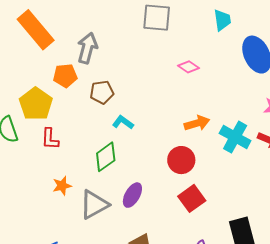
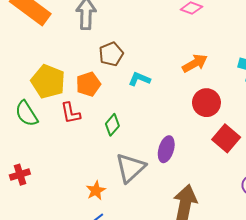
orange pentagon: (65, 76) -> (88, 84), moved
orange arrow: (197, 123) -> (195, 63), moved
green diamond: (106, 157) -> (112, 125), moved, size x0.7
orange star: (62, 186) -> (96, 190), moved

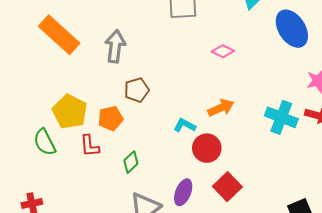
cyan L-shape: (139, 79) -> (185, 125), moved
red circle: (206, 103) -> (207, 148), moved
red square: (226, 138) -> (227, 187), moved

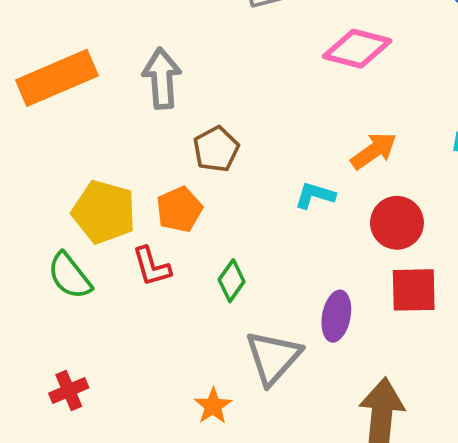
orange rectangle: (59, 35) -> (57, 78), turned -54
pink diamond: (223, 51) -> (357, 49), size x1.6
red circle: (207, 148) -> (397, 223), moved
red square: (227, 187) -> (414, 290), turned -36

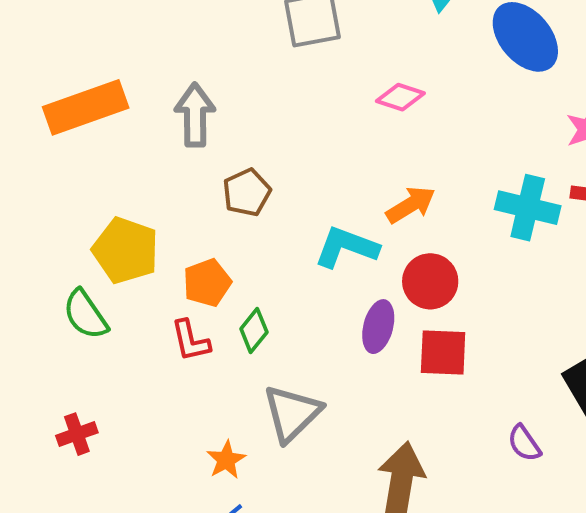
pink diamond: (357, 49) -> (400, 97), size x0.7
cyan L-shape: (315, 195) -> (346, 247), size x1.5
orange pentagon: (179, 209) -> (207, 283), moved
red L-shape: (152, 266) -> (191, 341), moved
purple ellipse: (336, 316) -> (378, 327), moved

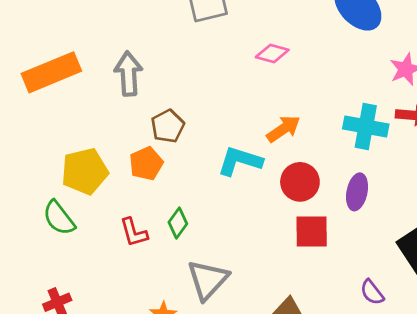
yellow pentagon: (126, 250) -> (85, 171), turned -30
orange pentagon: (207, 283) -> (146, 164), moved
purple ellipse: (378, 327) -> (357, 192), moved

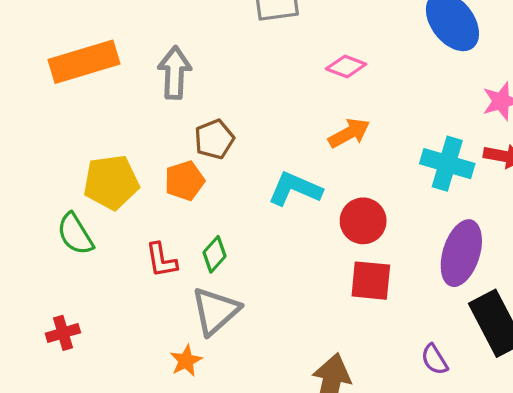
orange arrow: (283, 129) -> (349, 133), moved
purple ellipse: (357, 192) -> (461, 253), moved, size x1.5
gray triangle: (208, 280) -> (215, 311), moved

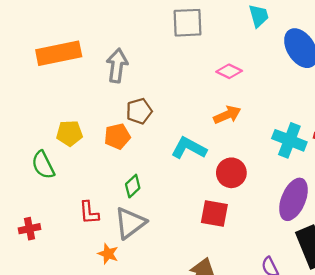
yellow pentagon: (111, 182) -> (69, 133), size x0.7
red L-shape: (161, 260) -> (89, 213), moved
red square: (371, 281) -> (214, 213), moved
orange star: (186, 361) -> (108, 254), turned -30

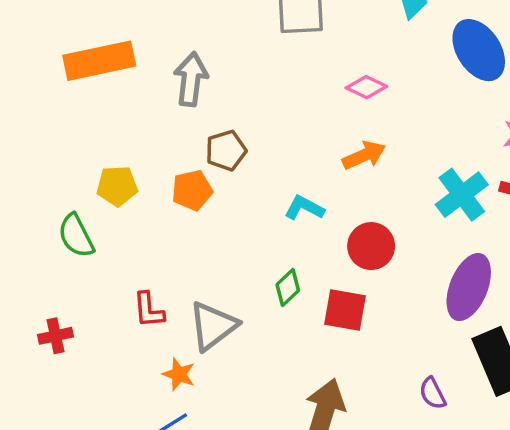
cyan cross: (289, 140) -> (462, 195), turned 32
cyan L-shape: (189, 148) -> (304, 208), size x0.7
green diamond: (133, 186) -> (288, 288), moved

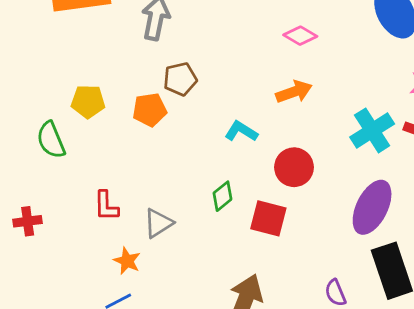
gray triangle: (213, 326) -> (158, 223), size x0.7

